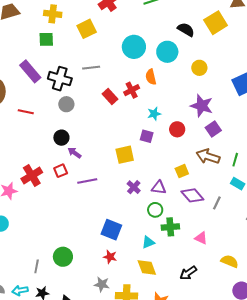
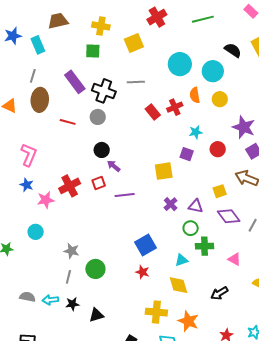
yellow circle: (199, 68) -> (220, 99), moved
gray circle: (66, 104) -> (98, 117), moved
blue square: (111, 230) -> (146, 245), turned 35
gray star: (102, 284) -> (71, 251), moved

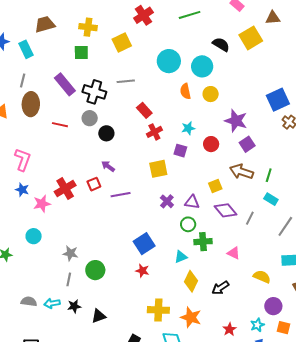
red cross: (175, 107) -> (154, 132), moved
black circle: (102, 150) -> (106, 133), moved
yellow diamond: (178, 285) -> (191, 281), moved, turned 45

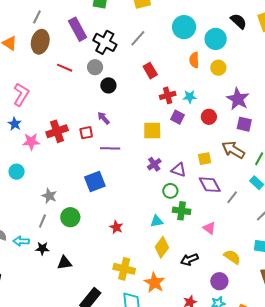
gray line: (126, 81) -> (138, 38), turned -54
red cross: (154, 132) -> (168, 95), moved
purple square: (247, 144) -> (244, 124), turned 35
blue square: (144, 244) -> (95, 181), moved
purple circle: (273, 306) -> (219, 281), moved

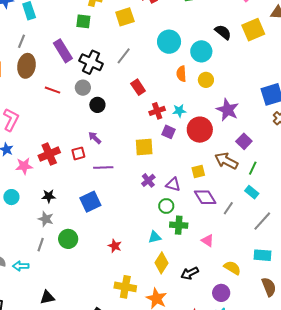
red circle: (209, 117) -> (200, 130), size x1.6
purple square: (244, 124) -> (244, 141), moved, turned 35
black star: (42, 248) -> (49, 196), moved
black triangle: (64, 263) -> (47, 297), moved

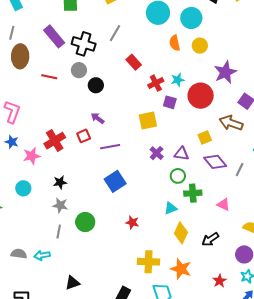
purple star: (228, 110) -> (225, 72), turned 30
blue square: (90, 202) -> (115, 181), moved

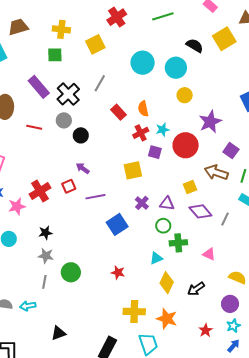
orange semicircle: (175, 43) -> (143, 109), moved
black cross: (84, 44) -> (68, 94), turned 30
blue square: (115, 181) -> (117, 224), moved

